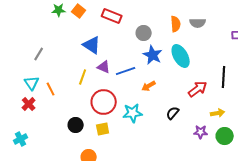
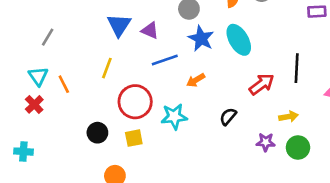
blue triangle: (92, 45) -> (119, 25), turned 30
purple triangle: (104, 67) -> (150, 30), moved
cyan cross: (21, 139) -> (23, 152), turned 32

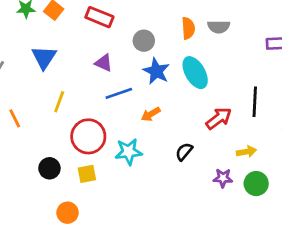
blue triangle: (119, 25) -> (44, 57), moved

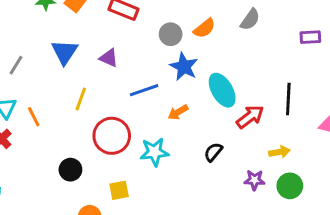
gray semicircle: (219, 27) -> (250, 19), turned -55
orange semicircle: (188, 28) -> (204, 28), moved, turned 55
purple triangle: (104, 63) -> (109, 58), moved
cyan ellipse: (195, 73) -> (222, 90), moved
yellow square: (87, 174) -> (119, 190), moved

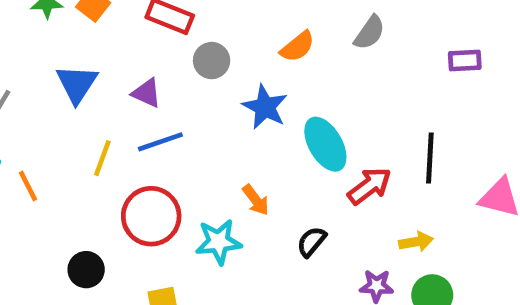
gray circle: (171, 34) -> (212, 61), moved
blue line: (144, 90) -> (160, 142), moved
orange arrow: (178, 112) -> (256, 200), moved, turned -96

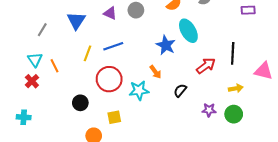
purple triangle: (146, 93) -> (110, 13), moved
blue star: (265, 107) -> (166, 45), moved
cyan ellipse: (325, 144) -> (188, 31), moved
yellow arrow: (416, 242) -> (236, 88), moved

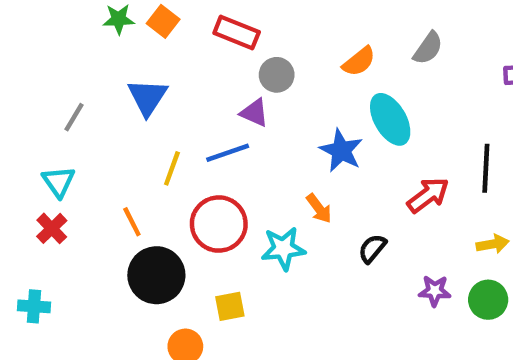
purple triangle: (110, 13) -> (254, 113), moved
orange line: (55, 66) -> (132, 222), moved
black circle: (80, 103) -> (156, 275), size x1.6

